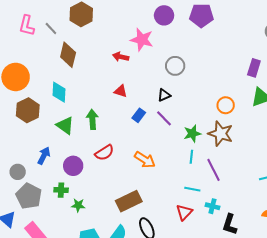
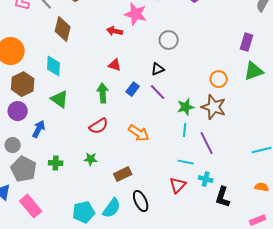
green arrow: (92, 119) -> (103, 93), moved
purple circle: (73, 166) -> (18, 111), moved
brown rectangle: (129, 201) -> (123, 174), size x0.7
green star: (78, 205) -> (91, 159), moved

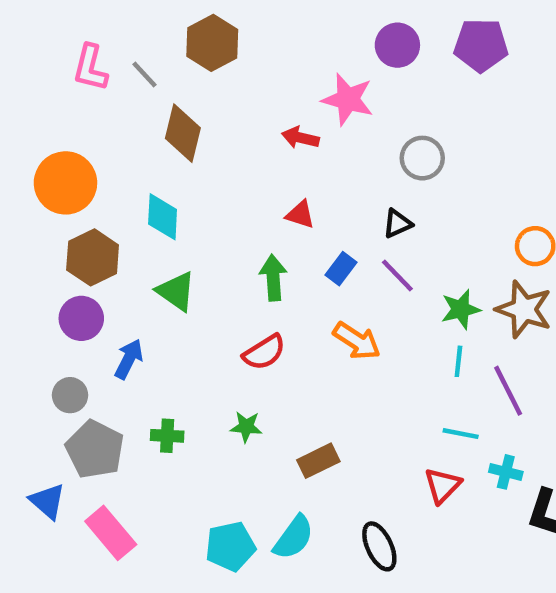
orange arrow: (139, 133) -> (357, 341), moved
black ellipse: (141, 201) -> (379, 546), moved

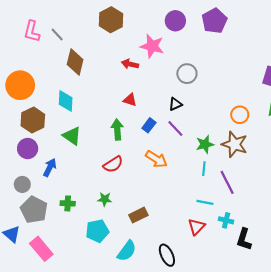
brown hexagon: (212, 43) -> (111, 20), moved
purple pentagon: (481, 45) -> (214, 21), turned -30
cyan pentagon: (230, 546) -> (97, 231), moved

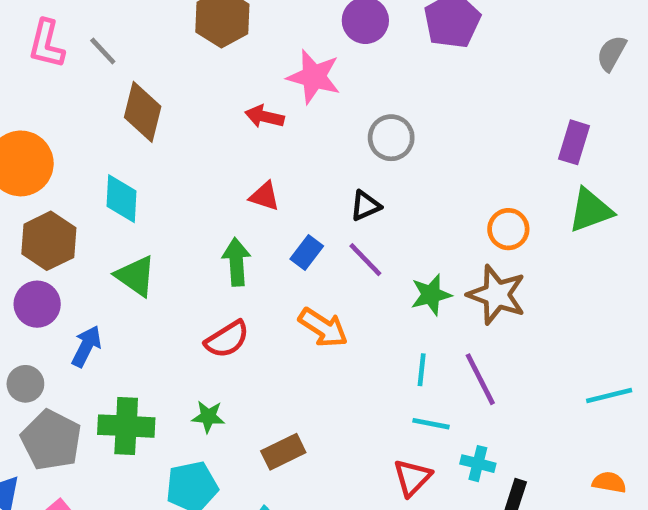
cyan line: (204, 169) -> (422, 370), moved
green cross: (68, 203) -> (126, 426), size x1.6

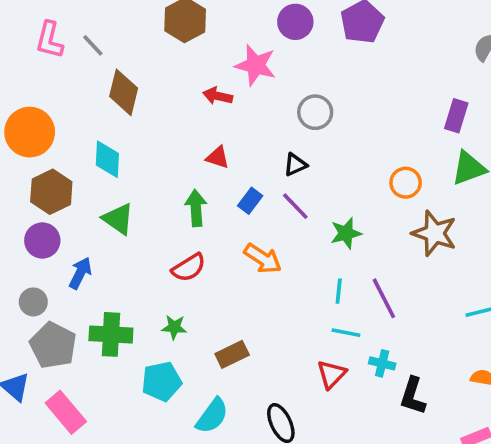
brown star: (497, 295) -> (434, 233), moved

